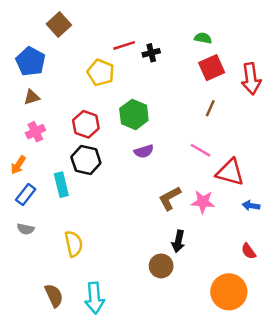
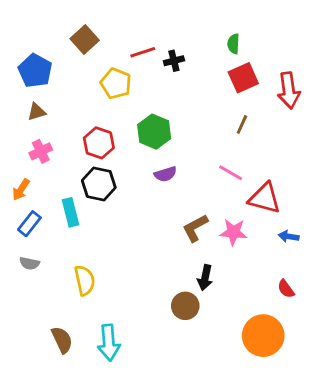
brown square: (59, 24) -> (85, 39), moved
green semicircle: (203, 38) -> (233, 44), turned -98

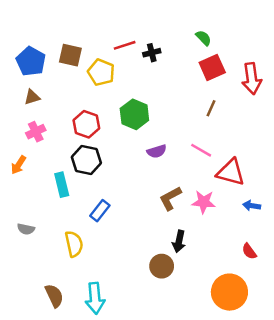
brown square: (85, 39) -> (70, 55), moved, turned -35
green semicircle: (233, 44) -> (204, 38), turned 133
purple semicircle: (165, 174) -> (157, 151), moved
blue rectangle: (29, 224) -> (100, 211), moved

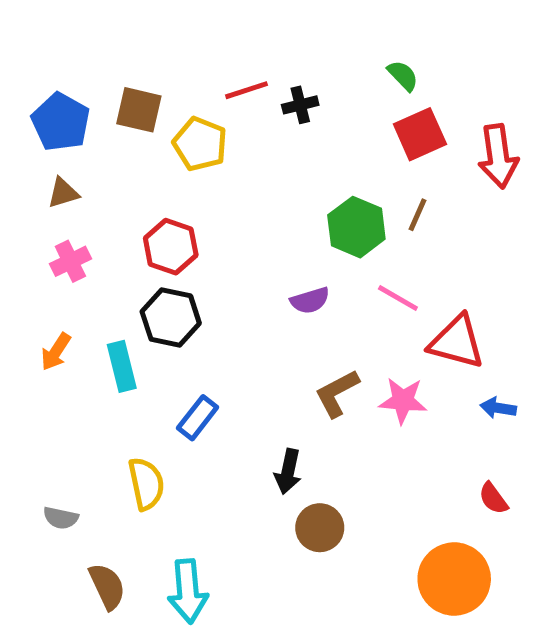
green hexagon: (134, 114) -> (356, 227), moved
orange arrow: (19, 165) -> (56, 352), moved
gray semicircle: (26, 229) -> (61, 518), moved
black arrow: (179, 241) -> (288, 471), moved

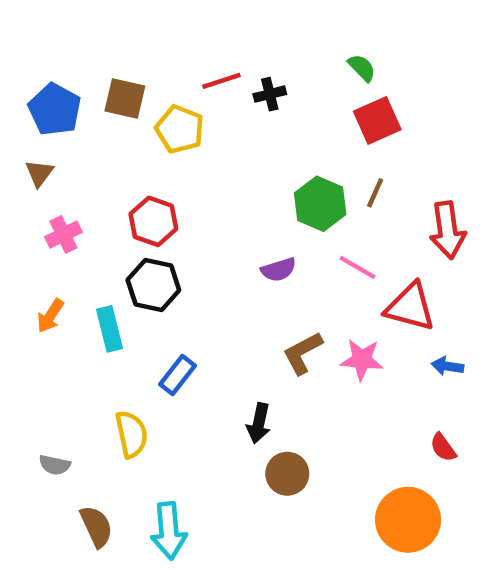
red arrow: (498, 156) -> (447, 230), moved
brown triangle: (63, 193) -> (39, 173), moved, turned -36

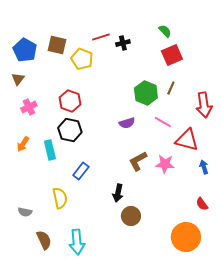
blue arrow: (447, 366) -> (204, 167), turned 64

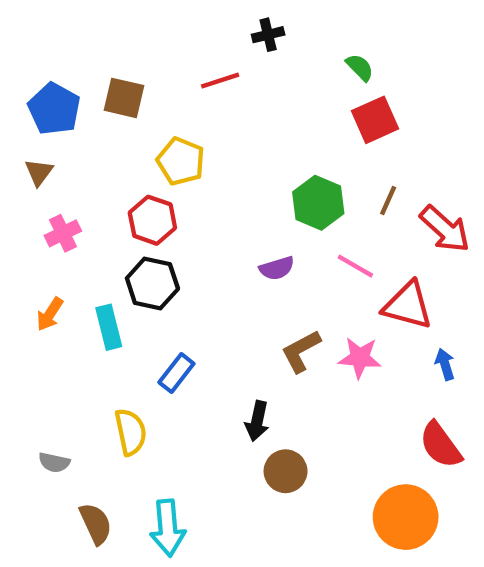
black cross: (123, 43) -> (268, 35), moved
yellow pentagon: (82, 59) -> (181, 161), moved
brown line: (171, 88) -> (388, 201), moved
red arrow: (204, 105) -> (445, 229), turned -40
red semicircle: (202, 204) -> (441, 445), size x1.6

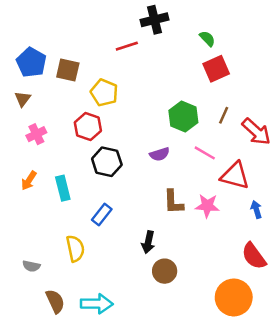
black cross: (268, 35) -> (155, 20), size x1.5
brown square: (124, 98) -> (68, 70), moved
black hexagon: (152, 284) -> (107, 162), moved
brown L-shape: (301, 351) -> (173, 202), turned -64
cyan arrow: (168, 528) -> (97, 304), turned -84

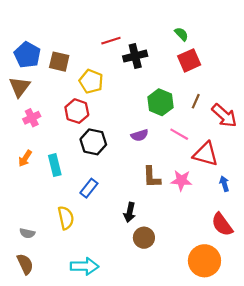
black cross: (155, 20) -> (135, 56), moved
brown triangle: (23, 99) -> (20, 87), size x1.5
brown semicircle: (55, 301) -> (25, 264), moved

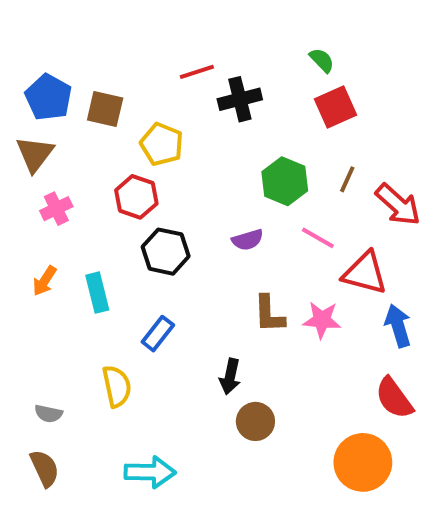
blue arrow: (224, 184) -> (398, 326), size x1.5

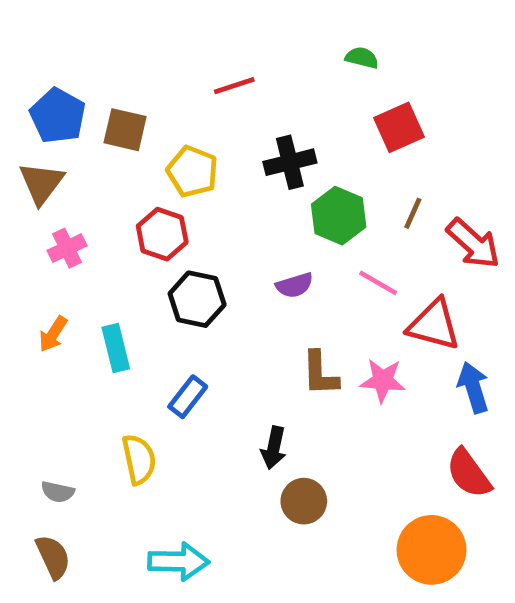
green semicircle: (322, 60) -> (362, 58), moved, turned -32
black cross: (240, 99) -> (290, 162), moved

